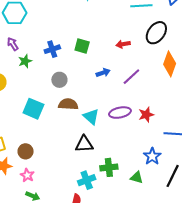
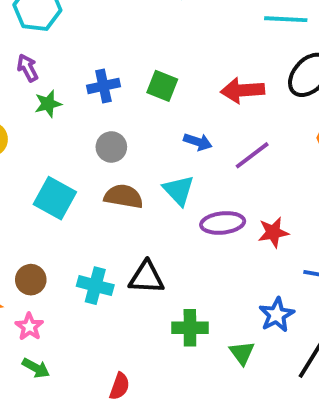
red arrow: (123, 44) -> (242, 90), size x1.5
blue arrow: (103, 73) -> (198, 142), turned 32
cyan triangle: (91, 117) -> (179, 190), moved
green triangle: (137, 177) -> (242, 353), turned 32
cyan cross: (87, 180) -> (95, 286), moved, turned 30

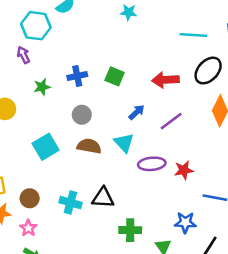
purple arrow: (28, 68) -> (23, 55), moved
blue arrow: (198, 142) -> (137, 112), turned -63
cyan square: (55, 198) -> (46, 147), turned 30
blue star: (277, 315) -> (185, 222), turned 30

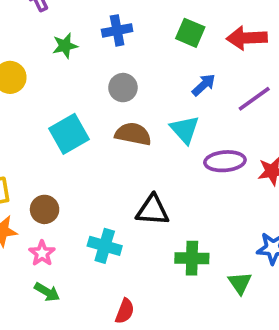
green square: (115, 76) -> (190, 33), moved
cyan cross: (70, 203) -> (105, 246), moved

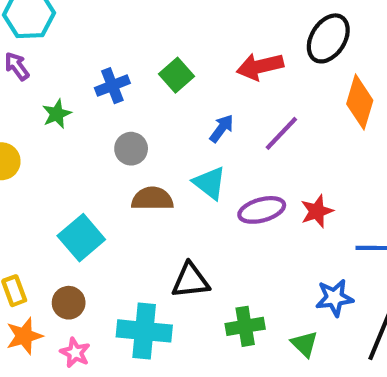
green square: (190, 33) -> (177, 75), moved, turned 36
cyan square: (69, 134) -> (81, 238), moved
cyan cross: (105, 246) -> (144, 331), size x1.4

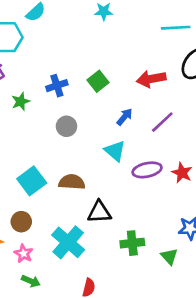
brown semicircle: (152, 199) -> (72, 182), moved
red star: (317, 211) -> (182, 173), turned -30
cyan cross: (144, 331) -> (68, 242), turned 32

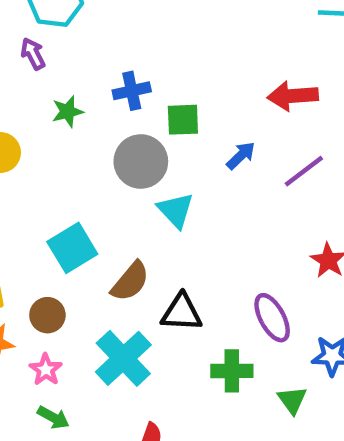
green square: (98, 81) -> (183, 120), moved, turned 30
gray circle: (66, 126) -> (141, 161), size x1.5
cyan triangle: (115, 151) -> (176, 210), moved
purple ellipse: (147, 170) -> (272, 318), moved, turned 68
brown semicircle: (72, 182) -> (130, 281), moved, turned 120

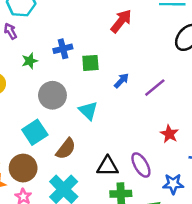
red arrow: (293, 96) -> (121, 21), moved, turned 135
gray circle: (141, 161) -> (52, 95), moved
black triangle: (181, 313) -> (108, 166), moved
brown circle: (47, 315) -> (23, 168), size x1.5

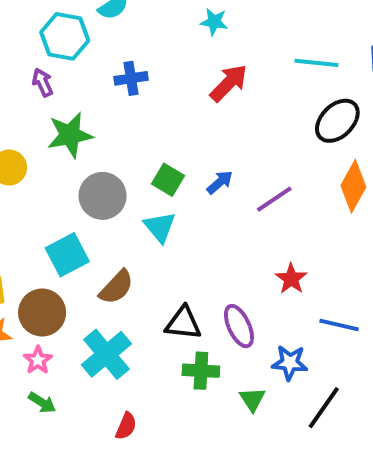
blue cross: (63, 49) -> (131, 78), moved
green star: (30, 61) -> (70, 135), size x1.6
green square: (90, 63) -> (168, 180), moved, turned 30

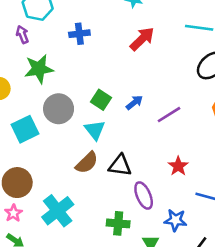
cyan square: (67, 255) -> (25, 129), moved
brown semicircle: (116, 287) -> (87, 163), moved
black triangle: (183, 323) -> (120, 165), moved

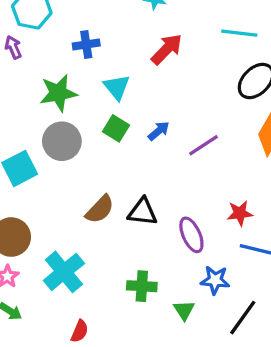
green star: (39, 69) -> (58, 93), moved
cyan triangle: (95, 130) -> (117, 87), moved
red star: (178, 166) -> (240, 213), moved, turned 30
purple ellipse: (144, 195) -> (191, 235), moved

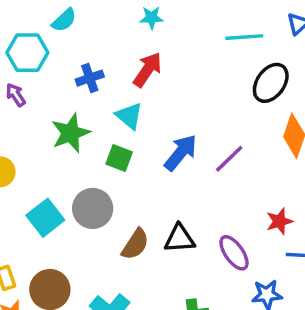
red arrow: (167, 49) -> (148, 70), moved
green square: (116, 128) -> (119, 158), moved
blue arrow: (159, 131) -> (181, 153), size x1.6
gray circle: (62, 141) -> (93, 208), moved

